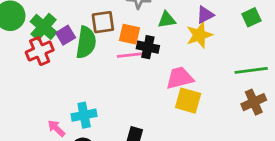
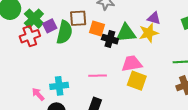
purple triangle: (205, 15) -> (154, 18), turned 40
green triangle: (167, 20) -> (126, 33), moved, size x1.5
pink line: (129, 55) -> (98, 76), moved

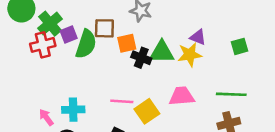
orange square: (97, 28) -> (127, 43), turned -35
pink trapezoid: (132, 64) -> (182, 96), moved
yellow square: (137, 81) -> (147, 111), moved, turned 30

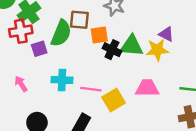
purple square: (69, 34) -> (39, 49), moved
cyan cross: (73, 110) -> (62, 80), moved
pink arrow: (46, 117) -> (21, 84), moved

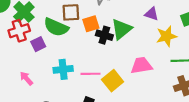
green semicircle: (61, 33) -> (56, 27), turned 100
green triangle: (131, 46) -> (122, 29), turned -35
yellow star: (157, 50) -> (167, 36), moved

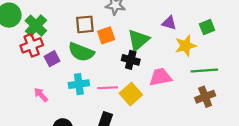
green semicircle: (56, 27) -> (81, 52), moved
black cross: (104, 35) -> (131, 60), moved

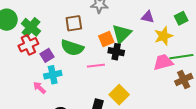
orange square: (106, 35) -> (106, 39), moved
pink trapezoid: (160, 77) -> (163, 62), moved
cyan cross: (79, 84) -> (53, 75), moved
pink line: (108, 88) -> (96, 66), moved
yellow square: (131, 94) -> (119, 95), moved

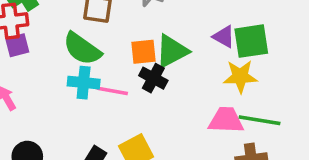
green square: (181, 18) -> (251, 41), moved, size x1.5
purple square: (47, 55) -> (17, 45), moved
cyan cross: (53, 75) -> (84, 83), moved

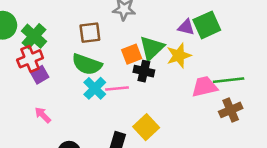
yellow star: (240, 76) -> (179, 55), moved
cyan cross: (84, 83) -> (95, 88), turned -35

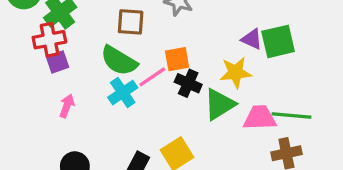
green triangle: (152, 48) -> (219, 104), moved
pink line: (117, 88) -> (152, 77), moved, turned -40
pink arrow: (43, 115) -> (67, 106), moved, turned 54

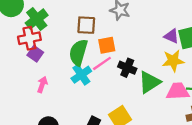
orange square: (177, 59) -> (107, 45), moved
green semicircle: (119, 61) -> (78, 52), turned 76
purple square: (57, 62) -> (35, 54), turned -35
yellow star: (236, 73) -> (173, 61), moved

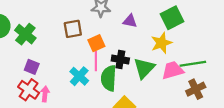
purple triangle: (171, 36) -> (130, 21), moved
red cross: (29, 38) -> (29, 90), moved, turned -30
green semicircle: (78, 52) -> (109, 78), moved
pink line: (102, 63) -> (96, 61), turned -42

